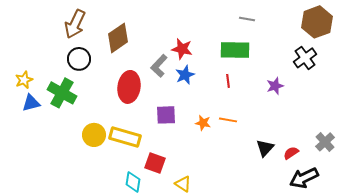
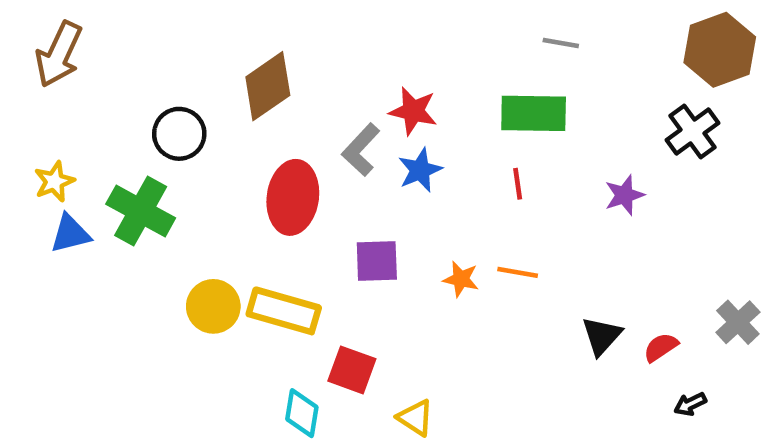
brown arrow: (75, 24) -> (59, 54), moved
black arrow: (304, 178) -> (690, 404), size x0.5

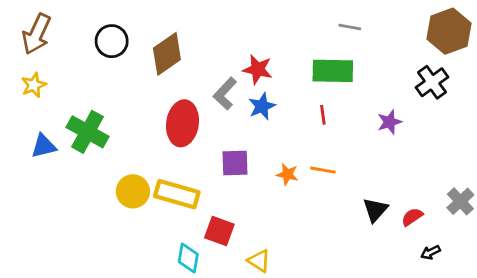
black circle: (179, 134) -> (112, 41), moved
yellow star: (54, 181) -> (34, 85), moved

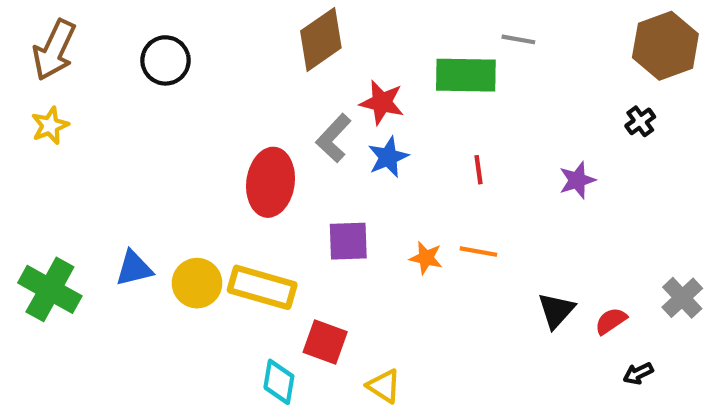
brown diamond: (167, 54) -> (321, 39), moved
green rectangle: (333, 71) -> (466, 75), moved
black cross: (432, 82) -> (640, 121), size x0.6
green cross: (88, 132) -> (50, 289), moved
blue triangle: (44, 146) -> (134, 268), moved

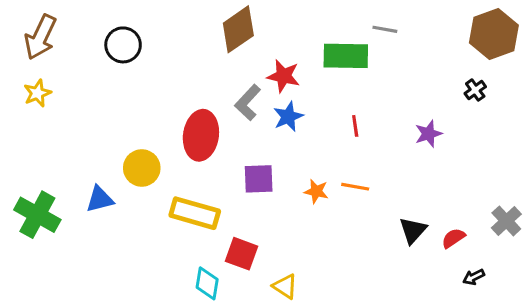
yellow circle: (197, 283) -> (142, 168), moved

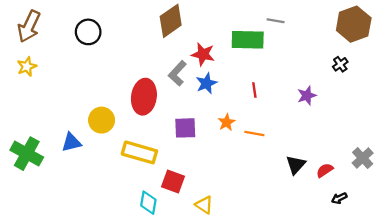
orange star: (316, 191) -> (226, 122), moved, turned 30

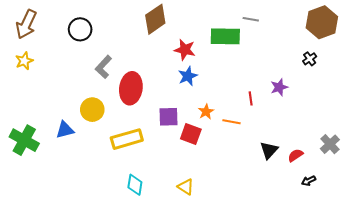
gray L-shape: (177, 73) -> (103, 67), moved
red line: (254, 90) -> (251, 98), moved
yellow rectangle: (139, 152) -> (127, 139), turned -32
red square: (173, 181) -> (191, 134), moved

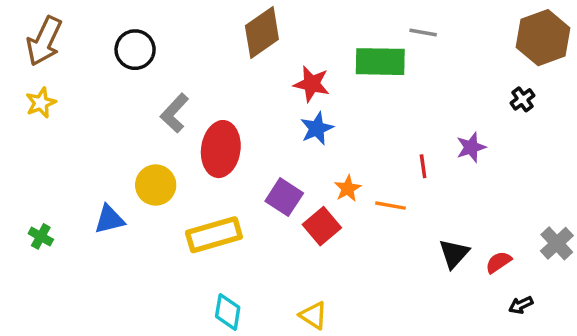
purple square: (168, 117) -> (284, 197), turned 35
red square: (191, 134) -> (322, 226), turned 30
green cross: (24, 140) -> (41, 236), size x0.5

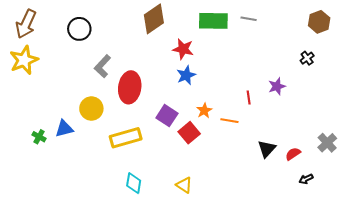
brown hexagon: (543, 38) -> (319, 22), size x0.7
green rectangle: (380, 62) -> (213, 21), moved
yellow star: (41, 103) -> (24, 60), size x1.6
green cross: (41, 236) -> (39, 137), moved

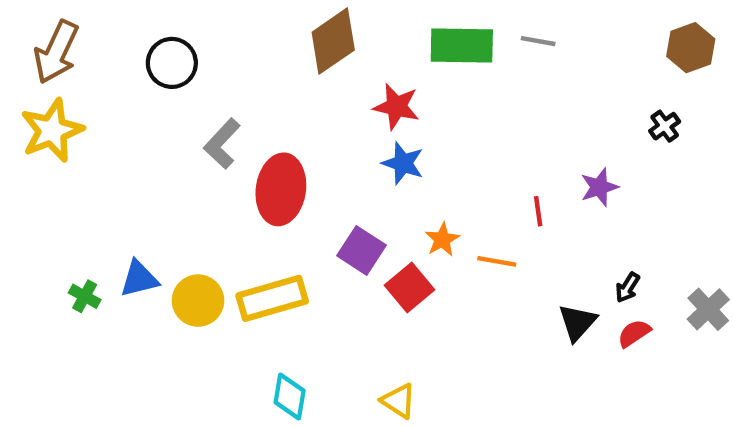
blue star: (186, 75) -> (403, 163), turned -30
yellow circle: (91, 109) -> (198, 301), moved
black arrow: (306, 179) -> (628, 288), moved, turned -32

